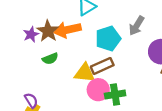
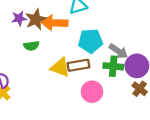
gray arrow: (137, 26) -> (118, 51), moved, turned -102
pink circle: (98, 90) -> (92, 92), moved
green cross: (115, 95) -> (113, 66), moved

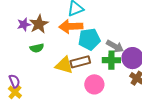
orange arrow: (55, 23) -> (71, 26), moved

